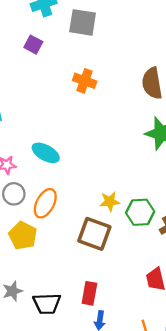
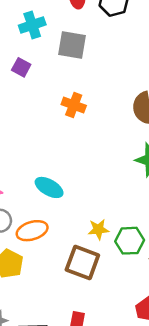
cyan ellipse: (46, 153) -> (49, 187), moved
orange ellipse: (45, 203) -> (32, 231), turned 44

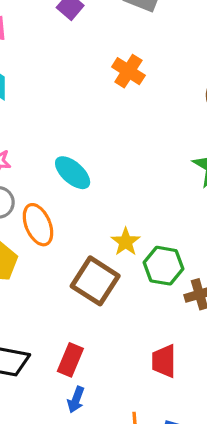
yellow star: (98, 229) -> (126, 242), turned 30
orange ellipse: (32, 231) -> (38, 225), turned 72

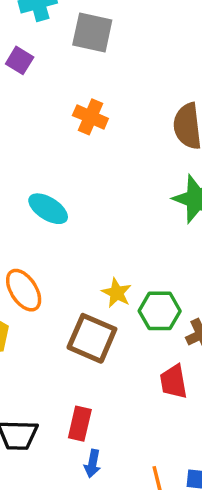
cyan ellipse: (73, 173) -> (48, 209), moved
red trapezoid: (164, 361) -> (174, 382), moved

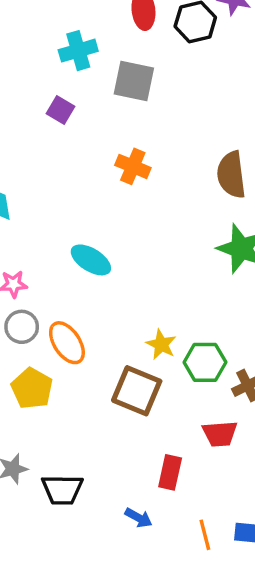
red trapezoid: (174, 382) -> (220, 434), turned -84
red rectangle: (80, 424) -> (170, 472), moved
blue arrow: (92, 464) -> (139, 518), turned -72

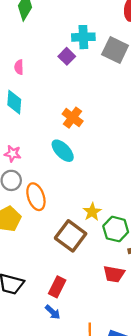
cyan cross: (78, 51) -> (83, 37), moved
orange cross: (133, 166) -> (73, 118), moved
red rectangle: (170, 472) -> (57, 287), moved

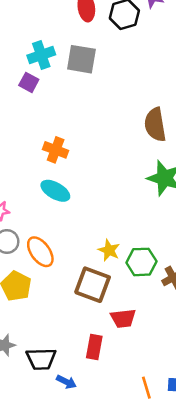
red trapezoid: (114, 274) -> (123, 318), moved
blue arrow: (53, 312) -> (66, 382), moved

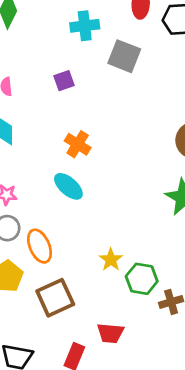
cyan cross: (41, 55) -> (85, 26), moved
purple square: (29, 82) -> (64, 81), moved, turned 30
brown square: (93, 285) -> (55, 298), moved, turned 33

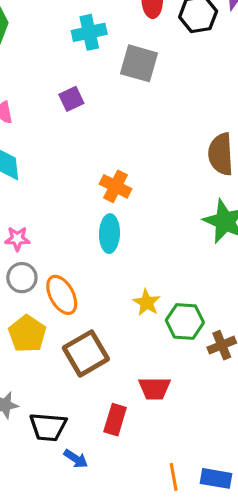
orange cross: (78, 144) -> (115, 186), moved
cyan ellipse: (68, 186) -> (109, 234), moved, turned 56

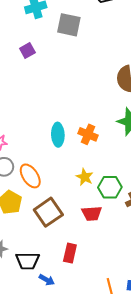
orange cross: (115, 186) -> (88, 134), moved
red trapezoid: (155, 388) -> (92, 213), moved

